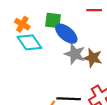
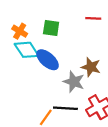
blue ellipse: (66, 34) -> (48, 60), moved
gray star: (75, 54) -> (74, 82), moved

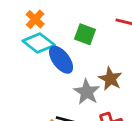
green square: (51, 28) -> (85, 34), moved
cyan diamond: (27, 50) -> (39, 43), turned -30

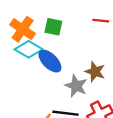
orange cross: (35, 19) -> (23, 29), size x1.5
green square: (85, 34) -> (53, 27), moved

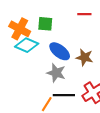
blue ellipse: (50, 61) -> (60, 51), moved
gray star: (76, 86) -> (56, 73), moved

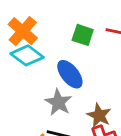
green square: (45, 24) -> (83, 35), moved
brown star: (85, 57) -> (99, 115), moved

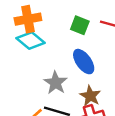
orange cross: (23, 31) -> (28, 19), turned 35
blue ellipse: (70, 74) -> (84, 62), moved

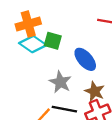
green square: (80, 25) -> (53, 41), moved

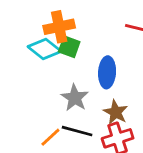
orange cross: (28, 24) -> (59, 27), moved
blue ellipse: (85, 59) -> (107, 72), turned 40

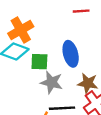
green square: (69, 47) -> (39, 62), moved

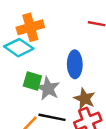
green square: (39, 62) -> (32, 81), moved

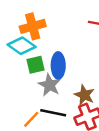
blue ellipse: (75, 64) -> (58, 65), moved
green square: (32, 81) -> (36, 65), moved, turned -30

